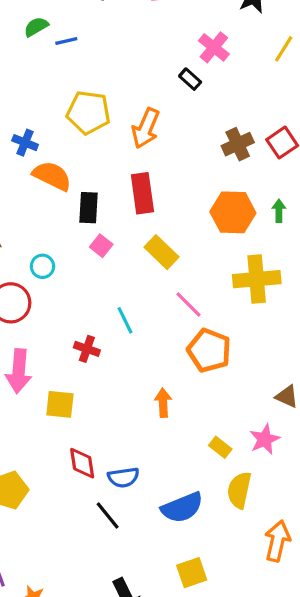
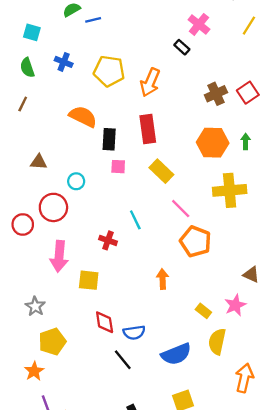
blue cross: (25, 143) -> (64, 62), moved
pink square: (101, 246) -> (118, 167), turned -35

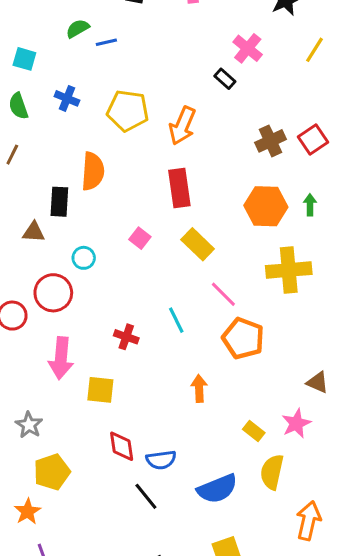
orange semicircle: (83, 116) -> (93, 171), turned 68
black rectangle: (109, 139) -> (59, 202), moved
pink square: (118, 167) -> (140, 238), turned 35
cyan line: (135, 220) -> (176, 320), moved

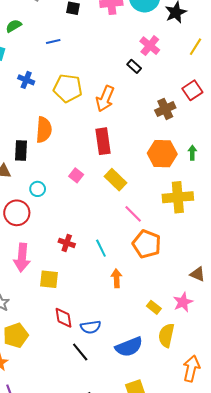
green semicircle: (78, 29) -> (14, 26), moved
red square: (313, 139) -> (192, 90), moved
cyan line: (176, 320) -> (101, 248), moved

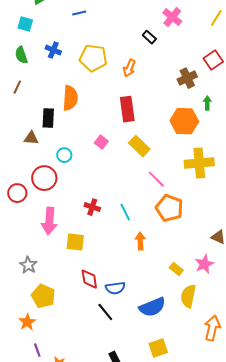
black rectangle: (134, 66) -> (149, 37), moved
orange arrow: (105, 99) -> (129, 68), size x0.7
green arrow: (192, 153) -> (207, 103), moved
yellow pentagon: (16, 335) -> (43, 296), turned -30

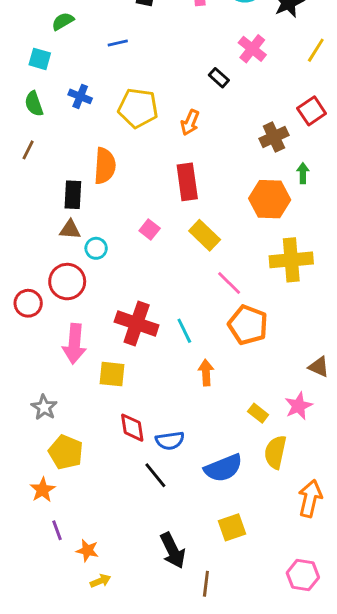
brown triangle: (31, 138) -> (70, 229), moved
red cross: (92, 207) -> (137, 323), size x1.8

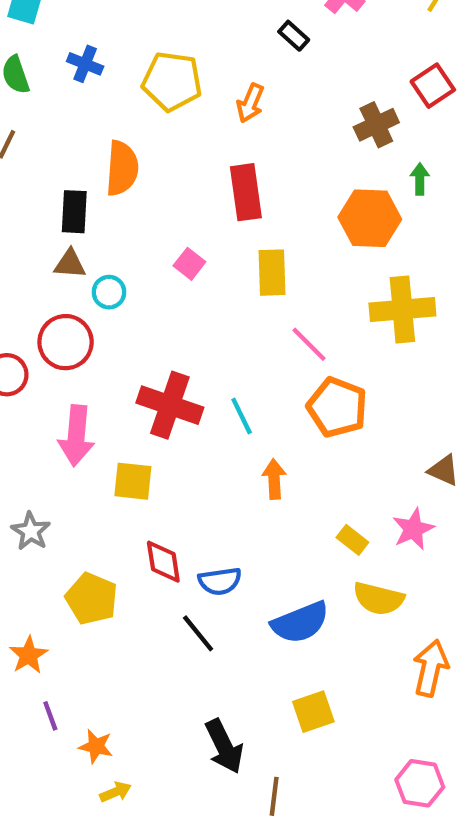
yellow rectangle: (205, 235) -> (272, 273), turned 44
yellow pentagon: (66, 452) -> (92, 599), moved
yellow semicircle: (275, 452) -> (378, 599), turned -88

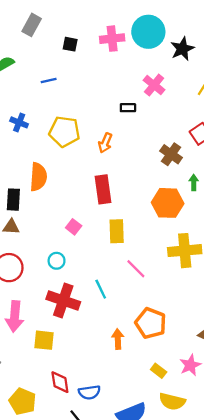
black rectangle: (294, 36) -> (128, 108), turned -42
brown cross: (376, 125) -> (171, 154), turned -30
cyan circle: (109, 292) -> (57, 261), moved
orange pentagon: (337, 407) -> (151, 323), moved
cyan line: (242, 416) -> (101, 289), moved

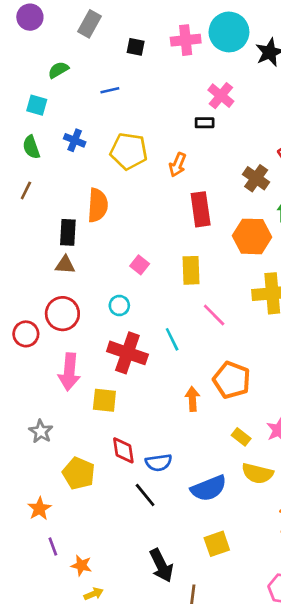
pink cross: (154, 85) -> (221, 96), moved
red rectangle: (103, 189) -> (201, 209), moved

